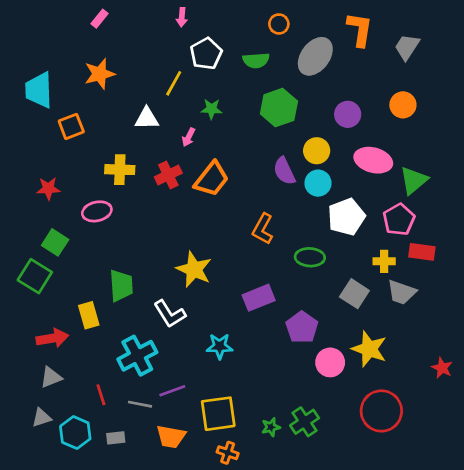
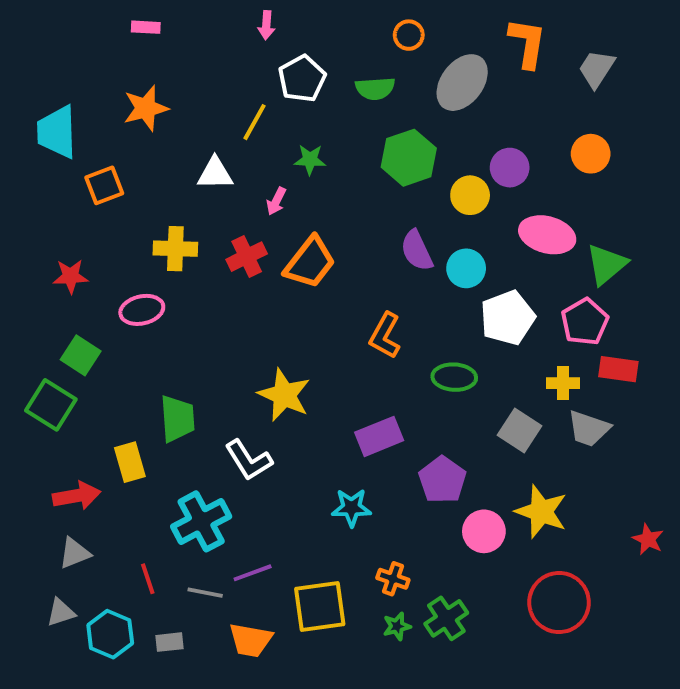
pink rectangle: (100, 19) -> (146, 27), turned 54
yellow circle: (317, 151) -> (470, 195), moved
cyan star: (220, 346) -> (351, 508), moved
orange cross: (228, 453) -> (393, 579), moved

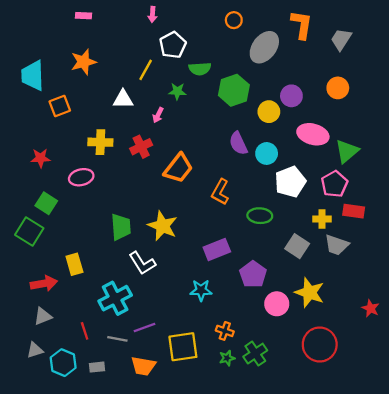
green semicircle: (375, 88) -> (200, 69), moved
orange trapezoid: (310, 262) -> (178, 168), moved
green trapezoid: (177, 419) -> (121, 227), moved

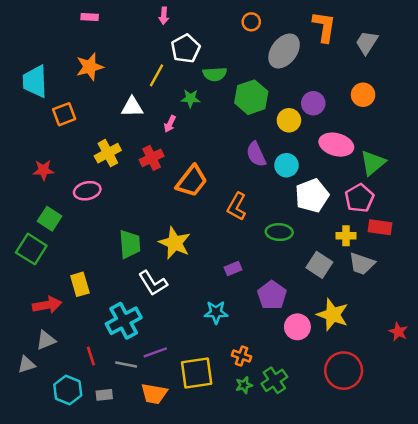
yellow cross: (100, 142) -> (108, 153), turned -30
purple rectangle: (217, 250) -> (233, 269), size x0.6
gray triangle: (35, 350) -> (26, 364), moved

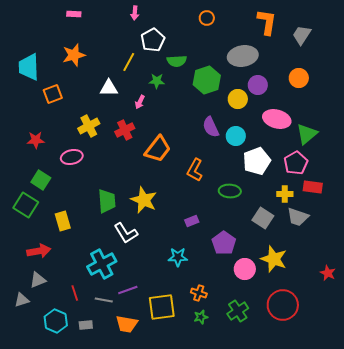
gray ellipse: (284, 51) -> (243, 56), moved, turned 44
yellow rectangle: (80, 284) -> (63, 221), moved
green cross: (274, 380) -> (238, 311), moved

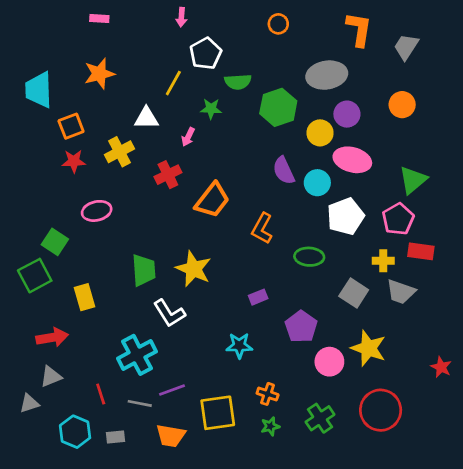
pink ellipse: (277, 119) -> (352, 160), moved
yellow cross: (89, 126) -> (119, 152), moved
red star: (36, 140) -> (74, 161), moved
green square: (26, 205) -> (35, 276), turned 30

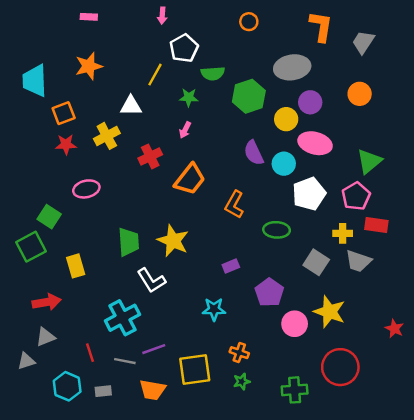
pink arrow: (188, 137) -> (185, 130), moved
green cross: (320, 418) -> (295, 390), moved, turned 30

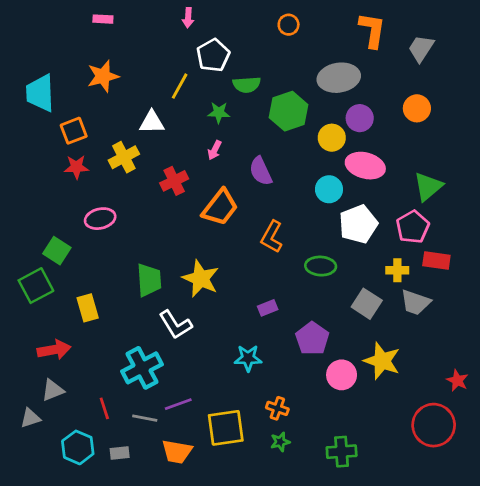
purple semicircle: (254, 153) -> (261, 171), moved
red circle: (340, 367) -> (434, 425), moved

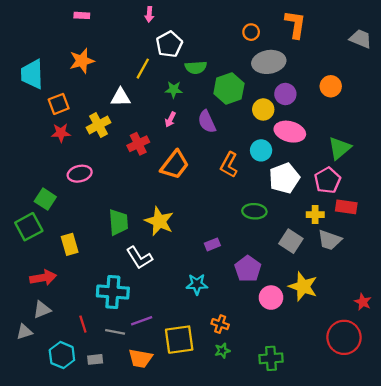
orange circle: (289, 25) -> (251, 32), moved
gray trapezoid: (421, 48) -> (361, 39), moved, turned 80
purple semicircle: (261, 171) -> (207, 122), moved
orange L-shape: (272, 237) -> (229, 165), moved
cyan cross: (142, 368) -> (113, 292), turned 32

